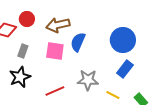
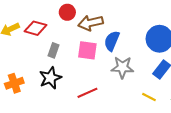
red circle: (27, 19) -> (67, 12), moved
gray star: (88, 80) -> (122, 67), moved

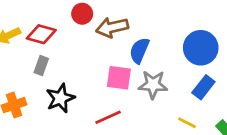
gray rectangle: (54, 50) -> (41, 65), moved
pink square: (87, 50) -> (119, 78), moved

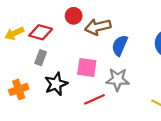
pink square: (119, 78) -> (87, 67), moved
gray star: (153, 85) -> (118, 80), moved

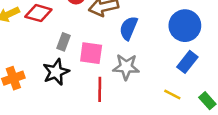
gray rectangle: (41, 58) -> (63, 42), moved
red line: (94, 99) -> (100, 89), turned -65

